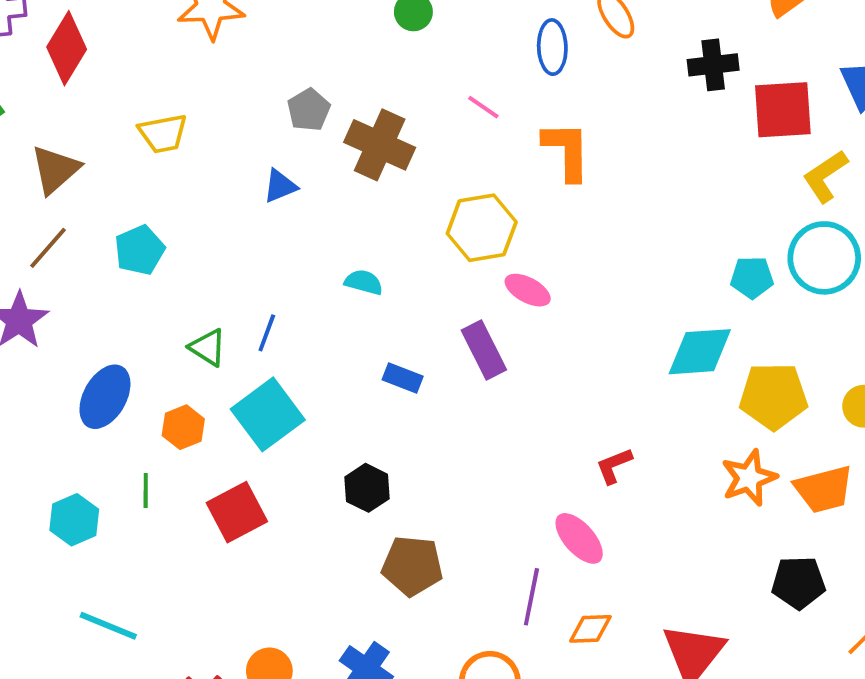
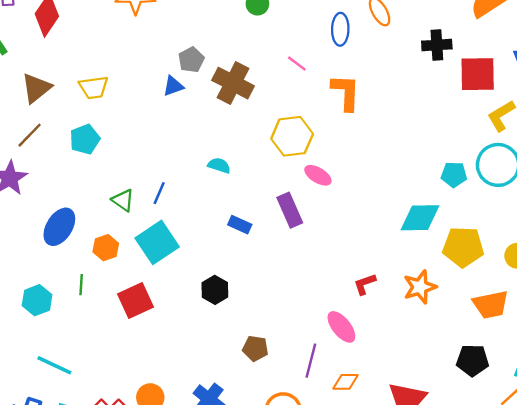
yellow trapezoid: (163, 133) -> (94, 87), moved
blue triangle: (280, 186) -> (173, 86), moved
orange star: (749, 478) -> (420, 287), moved
brown pentagon: (412, 566) -> (255, 348), moved, size x0.7

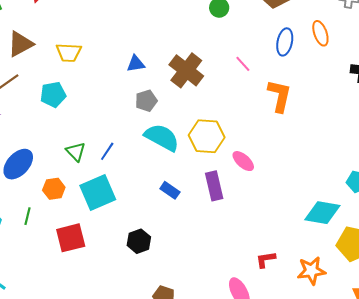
gray pentagon: (191, 60) -> (146, 101), moved
yellow hexagon: (292, 136) -> (207, 136), moved
cyan semicircle: (219, 166) -> (162, 137), size x1.8

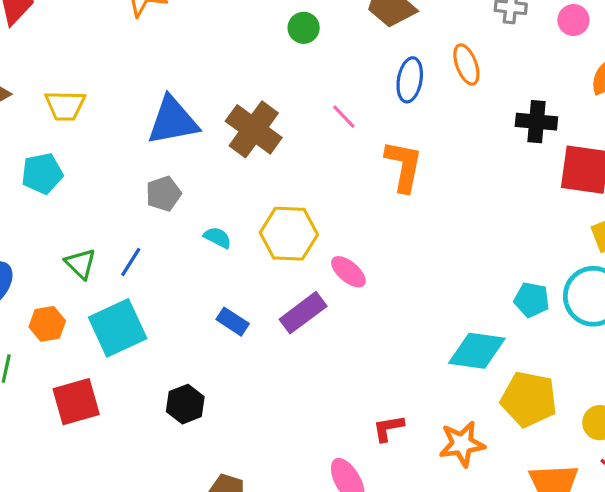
blue triangle: (136, 64) -> (173, 121), size x1.8
gray pentagon: (146, 101) -> (164, 194), moved
cyan semicircle: (162, 137) -> (218, 238), size x0.5
purple rectangle: (214, 186) -> (303, 313), turned 68

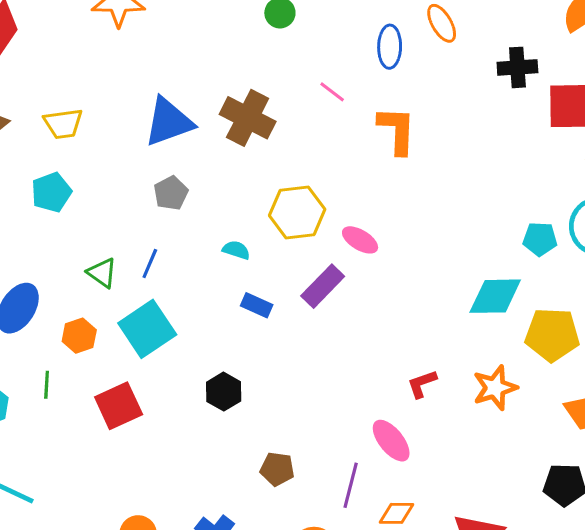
cyan semicircle: (218, 238) -> (236, 250), moved

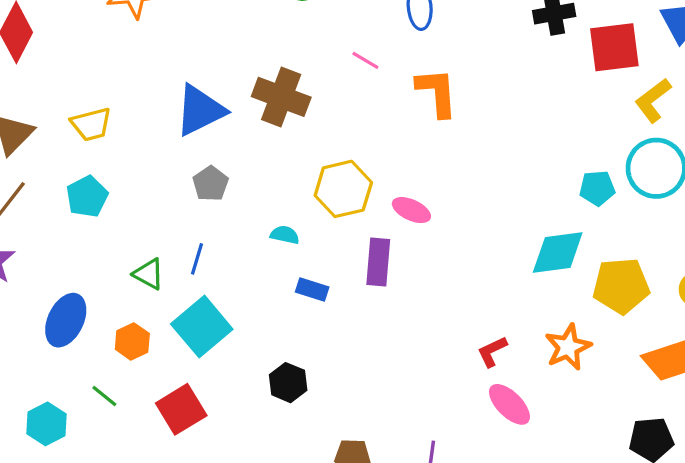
purple rectangle: (323, 286) -> (378, 262), turned -33
green line: (47, 385) -> (104, 396), turned -48
pink ellipse: (391, 441) -> (509, 404), moved

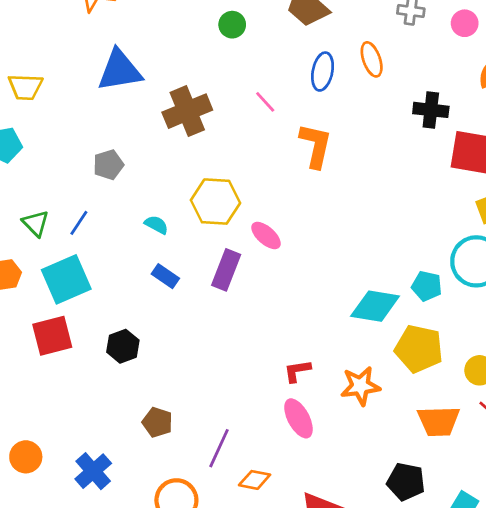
brown cross: (281, 97) -> (187, 111), turned 30
blue triangle: (200, 110) -> (120, 70), moved
cyan pentagon: (597, 188) -> (427, 286), moved
red square: (181, 409) -> (52, 336), moved

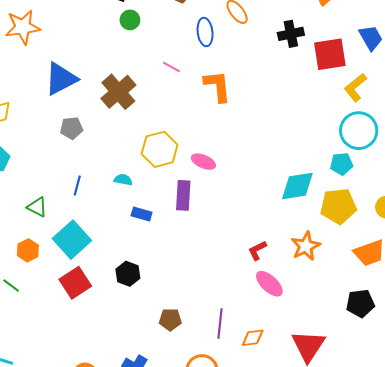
gray pentagon: (108, 165) -> (71, 128), moved, turned 30
blue line: (79, 223) -> (77, 185), moved
cyan pentagon: (427, 286) -> (341, 164), moved

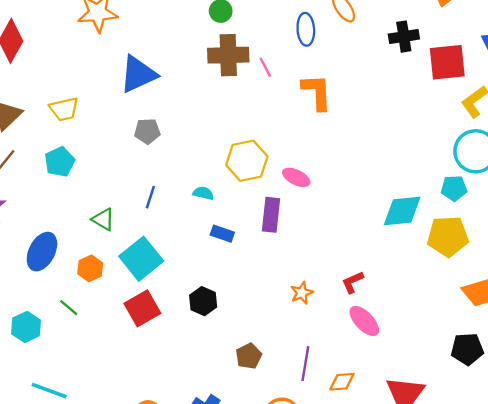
pink line: (171, 67) -> (265, 67), turned 30
brown cross: (118, 92) -> (228, 55), moved, turned 36
orange star: (306, 246) -> (302, 293), moved, size x0.7
brown pentagon: (170, 320) -> (249, 356), turned -30

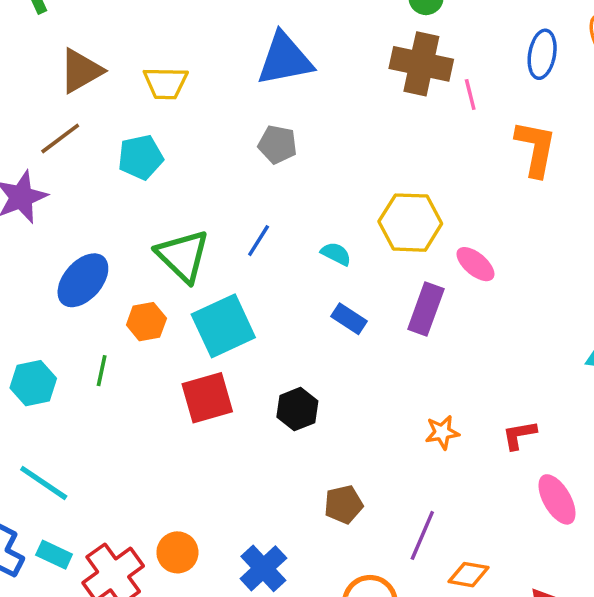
green triangle: (103, 219) -> (183, 256), size x1.6
green line: (69, 308) -> (102, 371), turned 48
pink ellipse: (364, 321) -> (557, 499), moved

